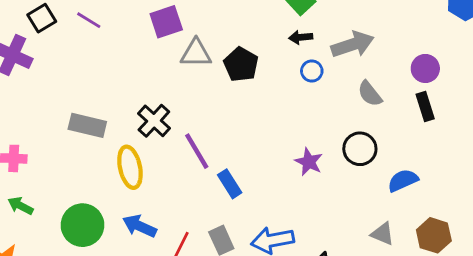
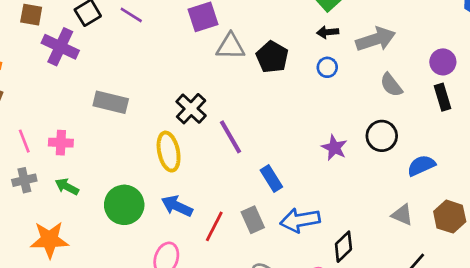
blue circle: (312, 71) -> (327, 67), moved
gray rectangle: (87, 125) -> (111, 102), moved
blue rectangle: (230, 184) -> (271, 179), moved

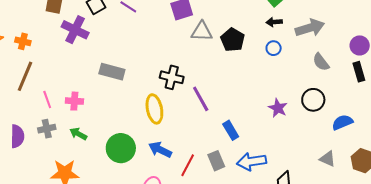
black cross: (191, 109) -> (172, 77), turned -30

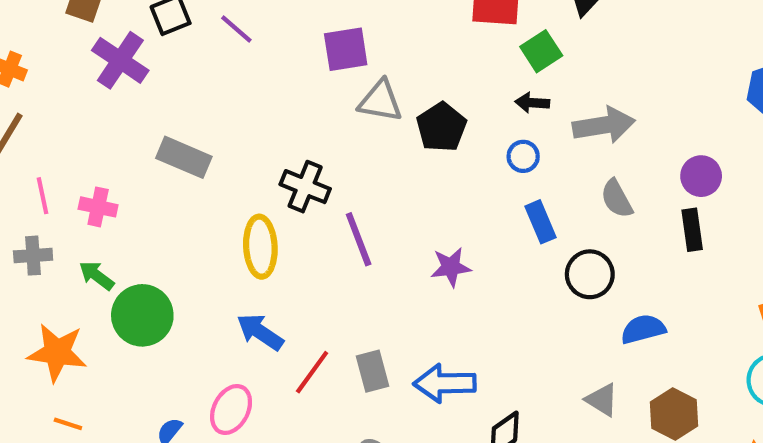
purple star: (278, 108) -> (451, 267), moved, turned 30
blue rectangle: (231, 130) -> (541, 222), moved
green circle: (121, 148) -> (142, 315), moved

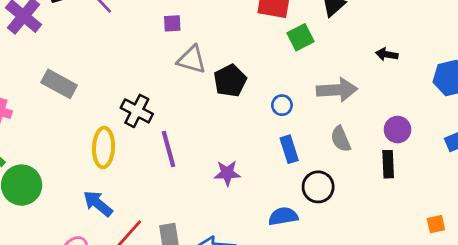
purple square: (346, 49) -> (172, 23), size x0.6
black arrow: (532, 103) -> (387, 54), moved
blue semicircle: (643, 329) -> (283, 216), moved

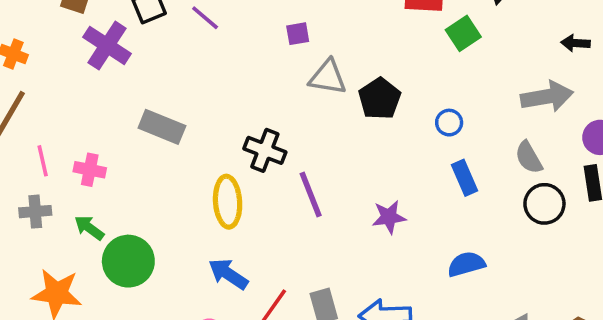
gray arrow: (337, 90) -> (547, 97), moved
black circle: (318, 187) -> (544, 204), moved

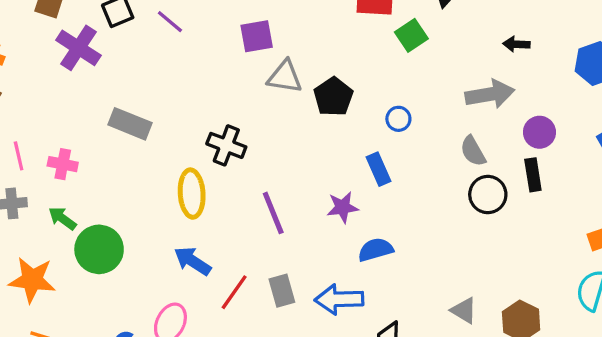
purple square: (298, 34) -> (257, 36), size x1.5
blue rectangle: (464, 178) -> (378, 169), moved
purple line: (311, 194) -> (273, 213), moved
blue semicircle: (466, 264) -> (376, 250), moved

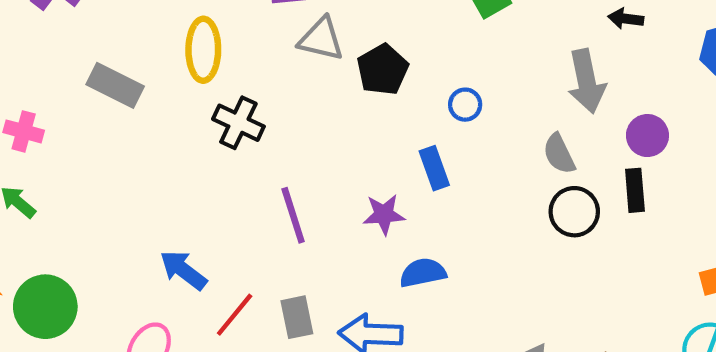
gray arrow: (490, 94) -> (586, 81), turned 84
yellow ellipse: (192, 194) -> (203, 50), moved
green circle: (99, 249) -> (45, 307), moved

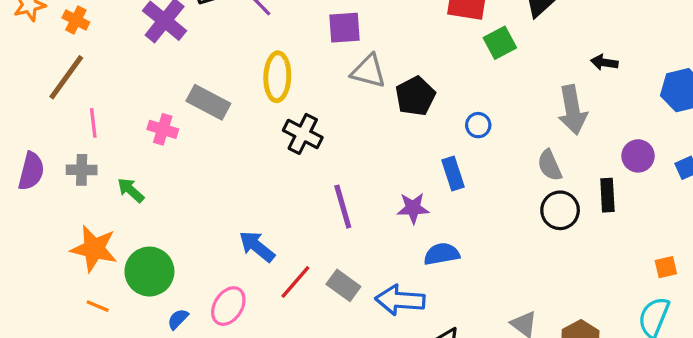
pink cross: (24, 131) -> (163, 129), moved
purple circle: (647, 136) -> (638, 156), moved
gray rectangle: (297, 317) -> (343, 285), turned -44

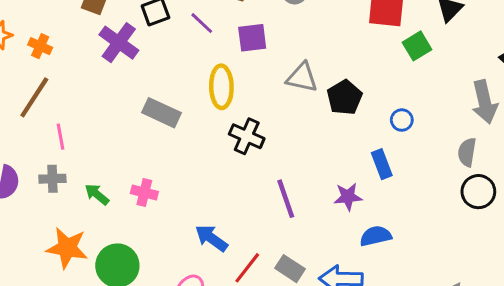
purple square: (345, 28) -> (252, 38), moved
pink cross: (163, 129) -> (144, 193), moved
gray semicircle: (550, 165) -> (467, 152), turned 36

